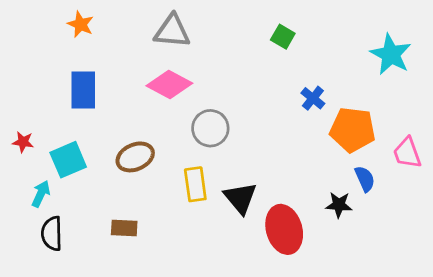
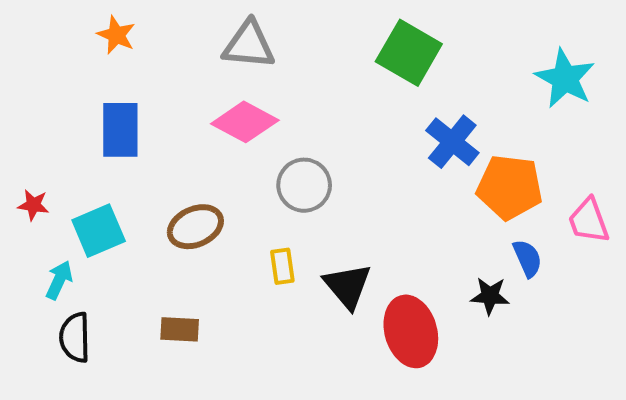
green square: (283, 37) -> (409, 53), size x1.8
blue cross: (313, 98) -> (452, 142), size x1.5
yellow rectangle: (195, 184) -> (282, 266), size x0.7

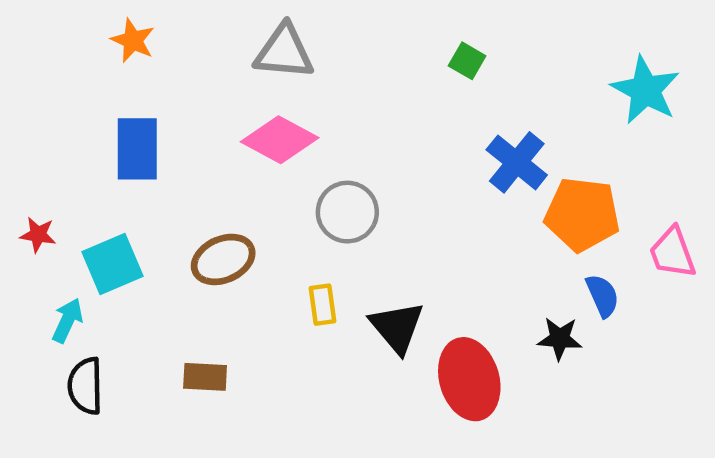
green square: (409, 53) -> (467, 61), size x0.5

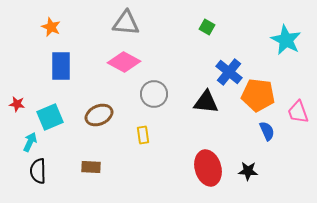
orange star: (133, 40) -> (51, 27), moved
black triangle: (397, 327) -> (206, 102), moved, turned -44
black star: (560, 339) -> (248, 171), moved

